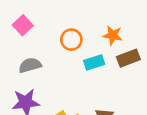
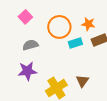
orange circle: (71, 40) -> (59, 27), size x1.5

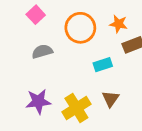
cyan rectangle: (75, 43) -> (103, 65), moved
purple star: (27, 71) -> (38, 101), moved

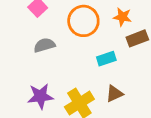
brown triangle: (111, 99) -> (114, 94), turned 30

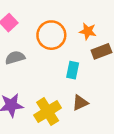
cyan rectangle: (106, 59) -> (73, 70), turned -60

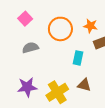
brown triangle: (80, 103) -> (84, 85), turned 40

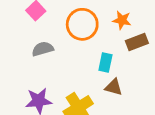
brown triangle: (84, 85) -> (114, 87), moved

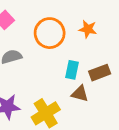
brown rectangle: (137, 42) -> (100, 73), moved

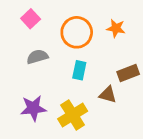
cyan rectangle: (72, 70) -> (79, 70), moved

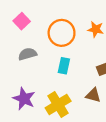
brown triangle: (108, 95) -> (93, 95), moved
purple star: (33, 108) -> (24, 99), turned 30

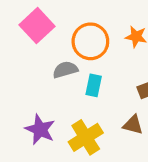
pink square: (22, 21) -> (37, 26), size x1.5
gray semicircle: (27, 54) -> (65, 70), moved

